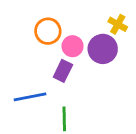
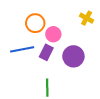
purple circle: (103, 49) -> (73, 56), moved
blue line: (30, 97) -> (22, 49), moved

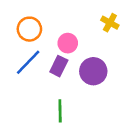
orange circle: (35, 23) -> (29, 29), moved
blue line: (22, 49) -> (28, 62), turned -35

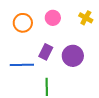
pink circle: (68, 43) -> (53, 18), moved
blue line: (28, 62) -> (22, 65), moved, turned 45

